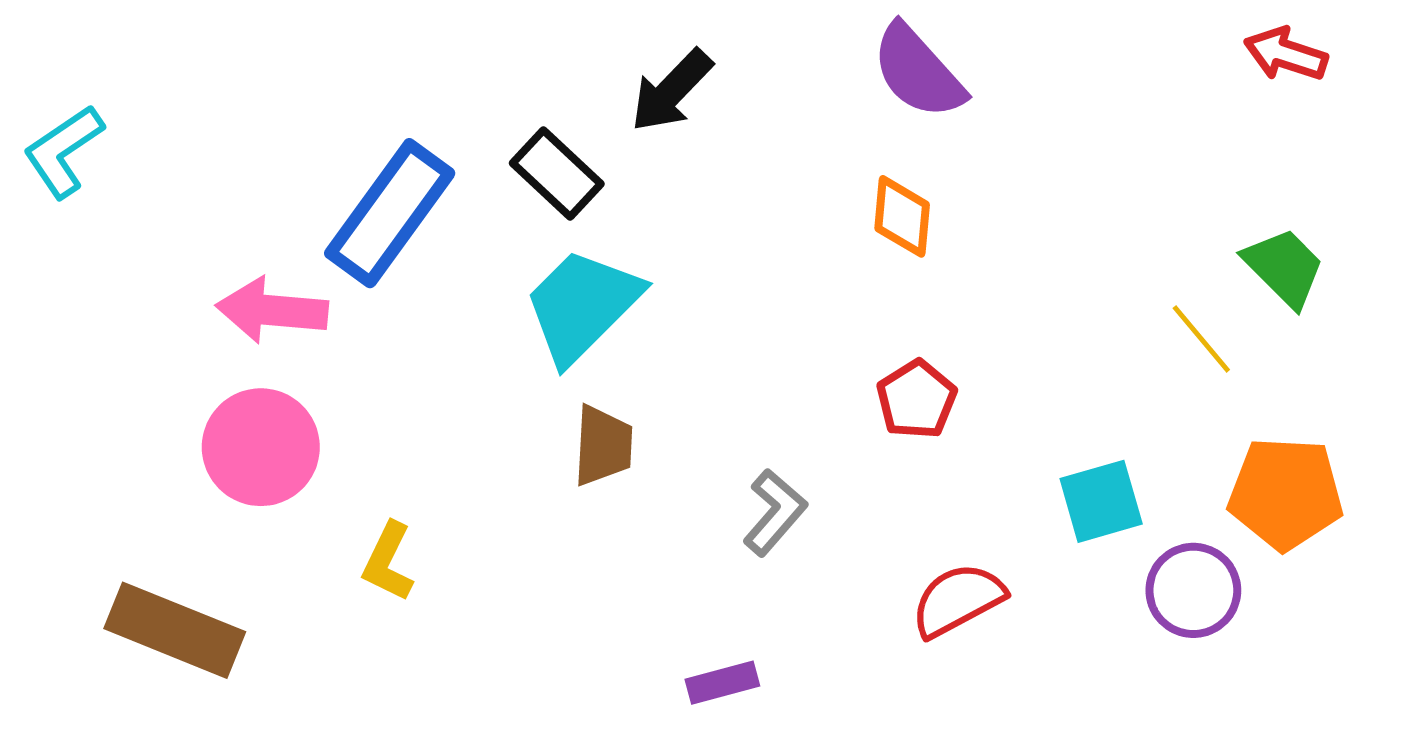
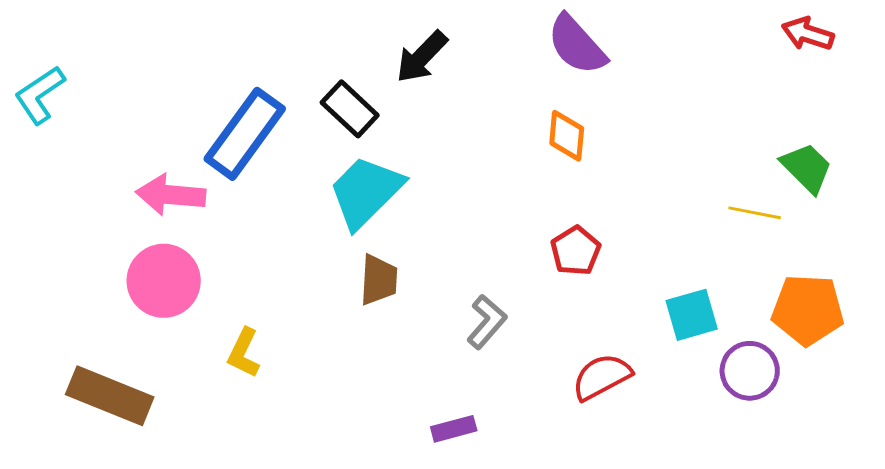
yellow line: (1201, 339) -> (755, 213), turned -39

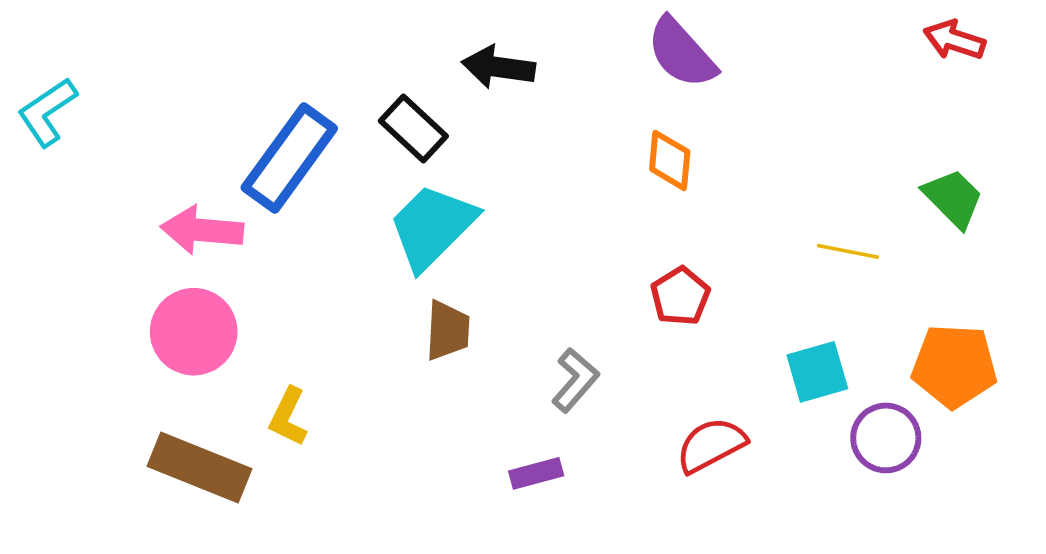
black arrow: (422, 57) -> (498, 67), turned 54
yellow line: (755, 213) -> (848, 251), moved
brown rectangle: (110, 396) -> (200, 467), moved
purple rectangle: (454, 429) -> (536, 473), moved

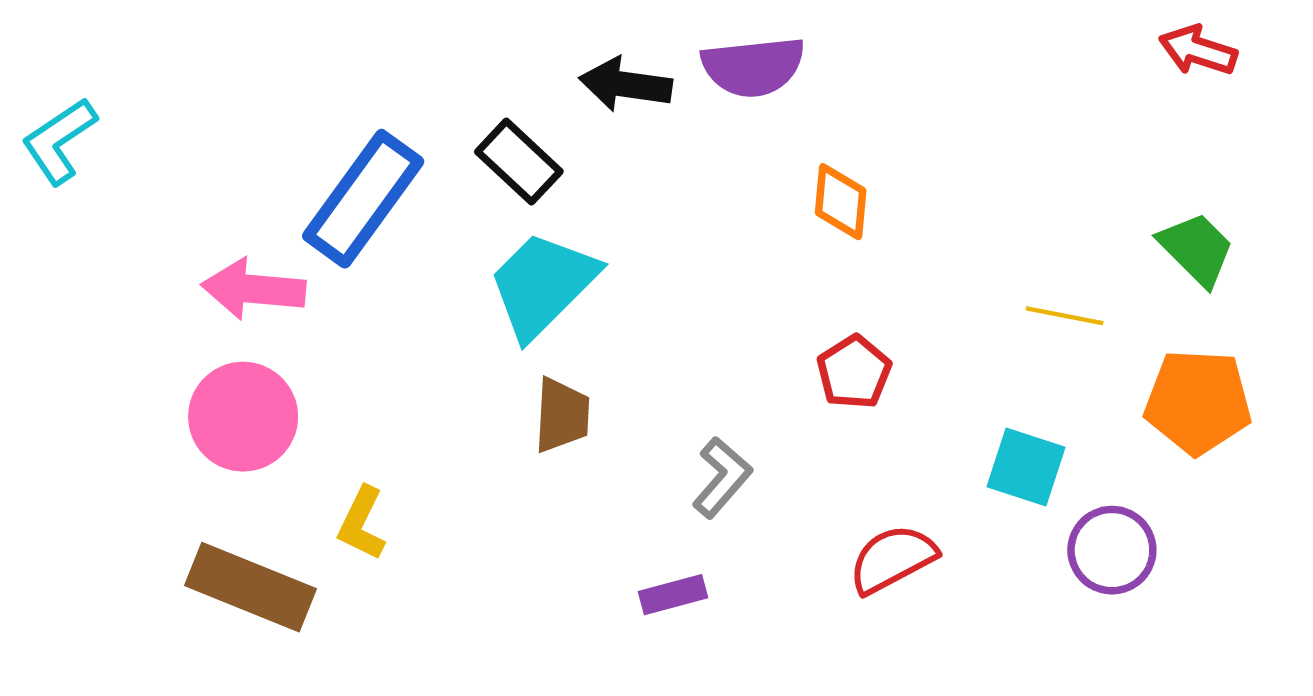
purple semicircle: (681, 53) -> (753, 67), moved, turned -54
orange pentagon: (954, 366) -> (1198, 402), moved
cyan square: (817, 372) -> (1026, 467), turned 34

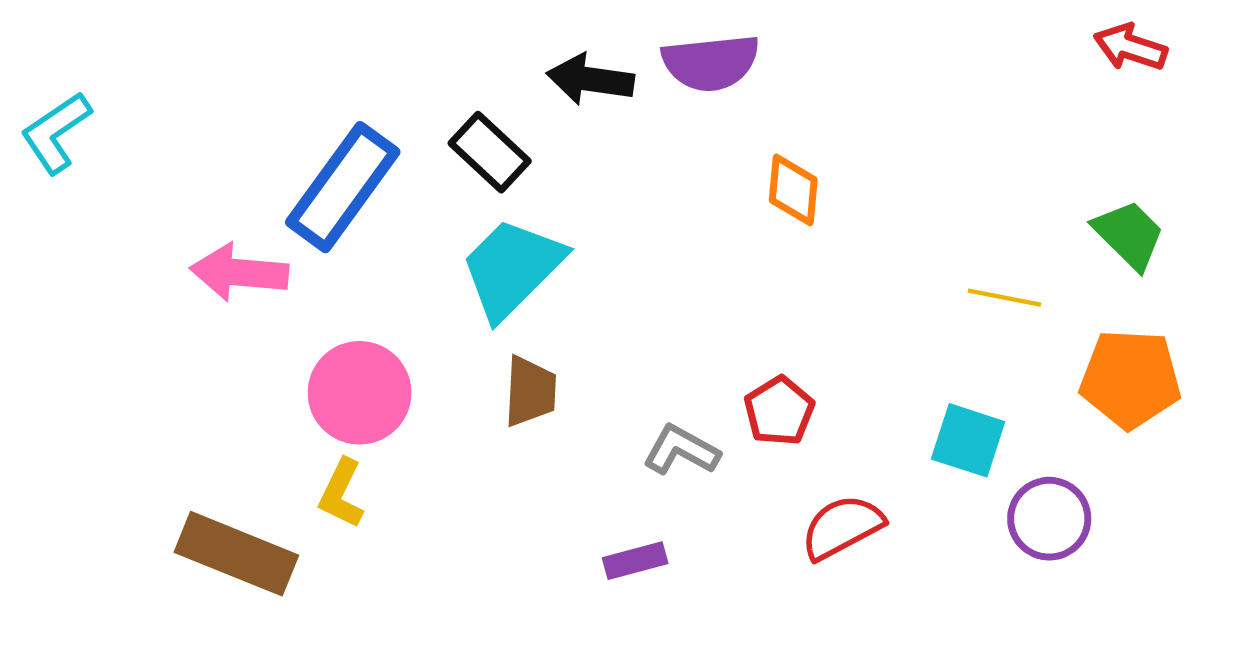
red pentagon: (854, 372) -> (779, 411), moved
pink circle: (243, 417) -> (360, 393), moved
gray L-shape: (722, 477) -> (681, 450), turned -102

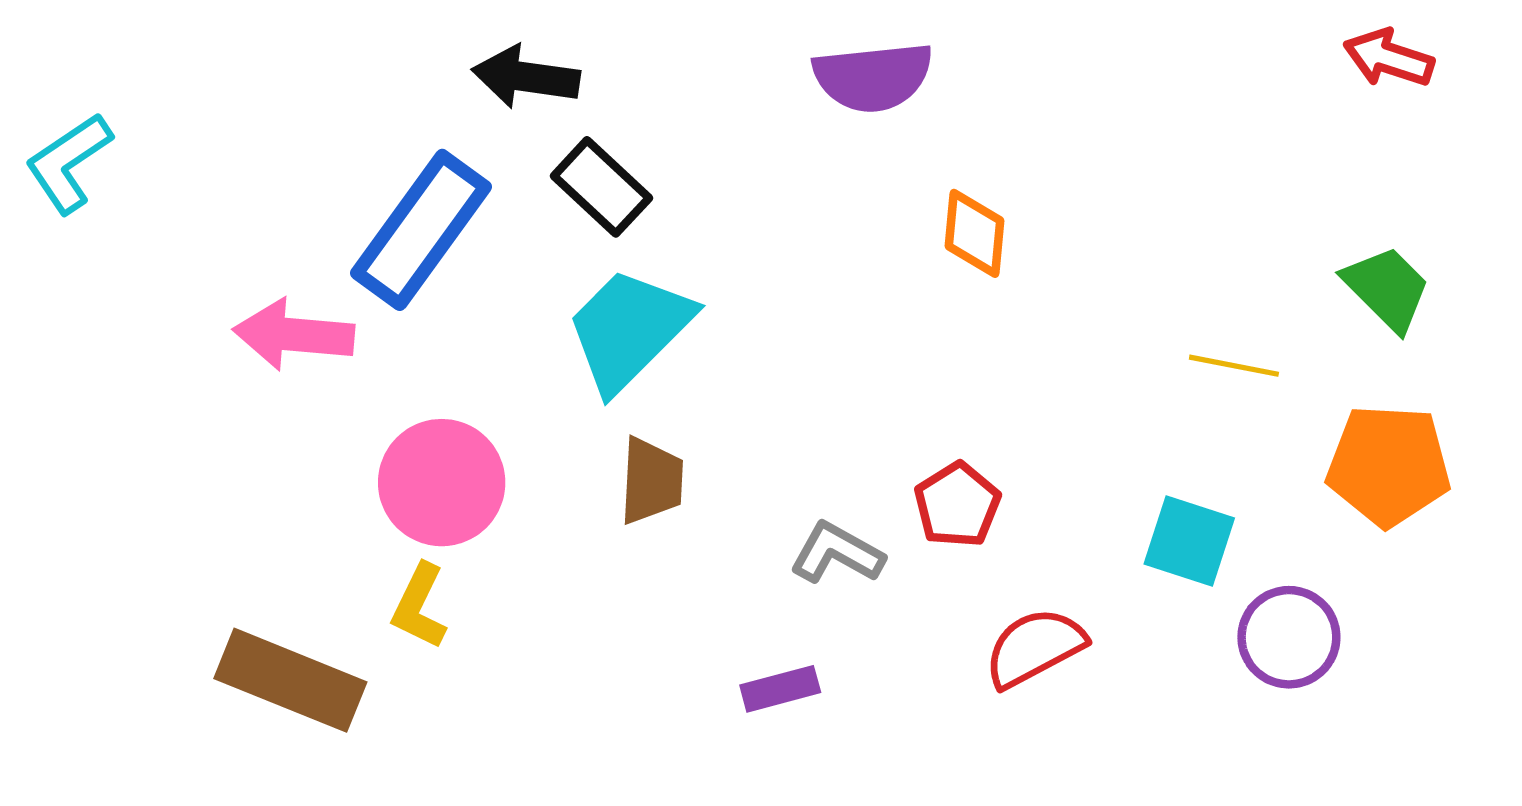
black arrow: (590, 79) -> (526, 77), moved

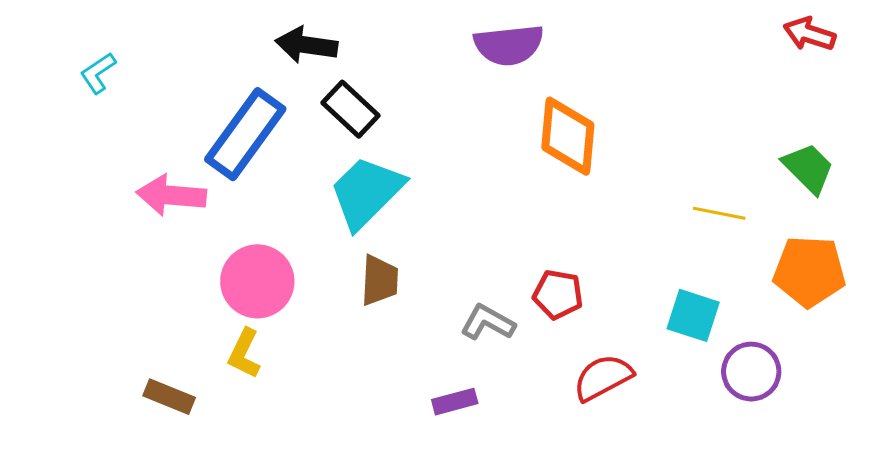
cyan L-shape: (69, 163) -> (98, 73), moved, size x0.7
orange diamond: (974, 233) -> (568, 136), size x1.5
red pentagon: (957, 505) -> (558, 294), turned -30
brown rectangle: (290, 680) -> (169, 397), size x0.6

